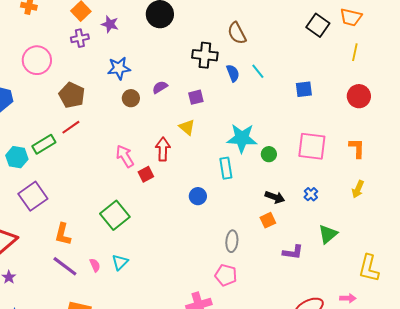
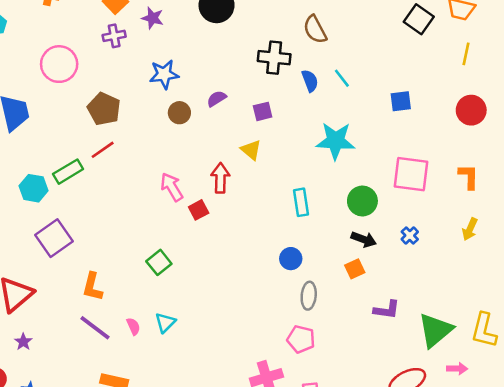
cyan star: (242, 138) -> (336, 141), moved
green circle: (269, 154) -> (362, 201), moved, size x1.5
blue circle: (198, 196) -> (291, 259), moved
green square: (115, 215) -> (159, 262), size x0.7
green triangle: (328, 234) -> (435, 330), moved, size x1.4

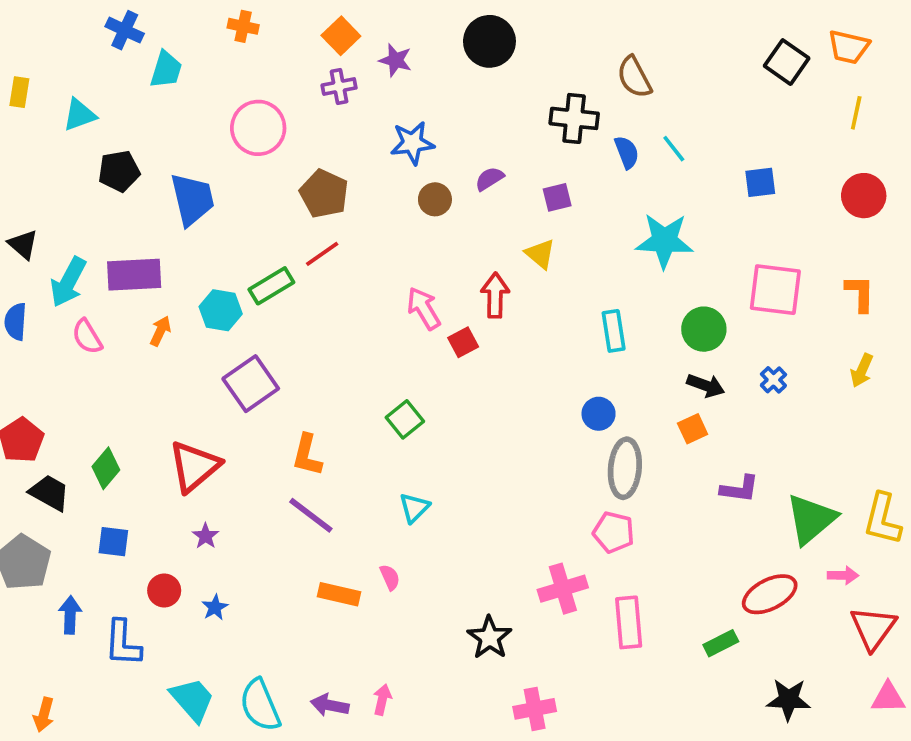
gray ellipse: (309, 296) -> (625, 468), size x1.4
pink semicircle: (133, 326) -> (390, 577), moved

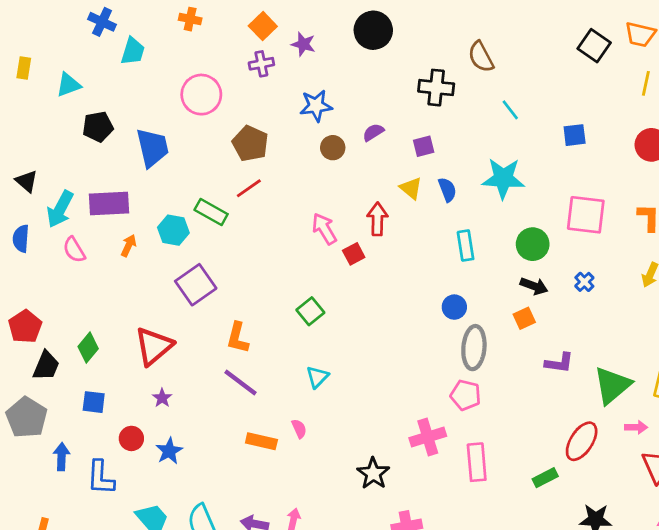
blue semicircle: (627, 152) -> (447, 190), moved
green rectangle: (271, 286) -> (211, 212), turned 60
black trapezoid: (49, 493) -> (46, 366), turned 84
red ellipse: (770, 594) -> (582, 441), turned -30
blue star: (215, 607) -> (169, 451), size x1.4

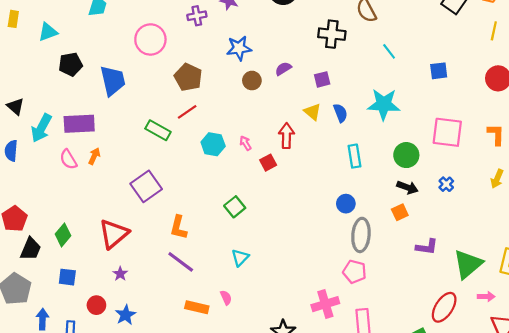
pink arrow: (324, 229) -> (245, 143), size x0.6
cyan hexagon: (173, 230) -> (213, 144), moved
pink semicircle: (74, 250) -> (68, 159), moved

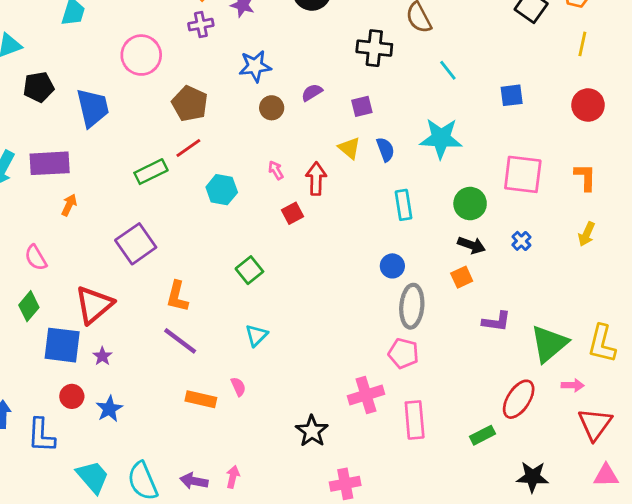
green rectangle: (158, 130) -> (151, 172), turned -55
pink arrow: (245, 143) -> (276, 170), moved
pink semicircle: (68, 159) -> (36, 258), moved
blue square: (67, 277) -> (62, 345), moved, size x1.6

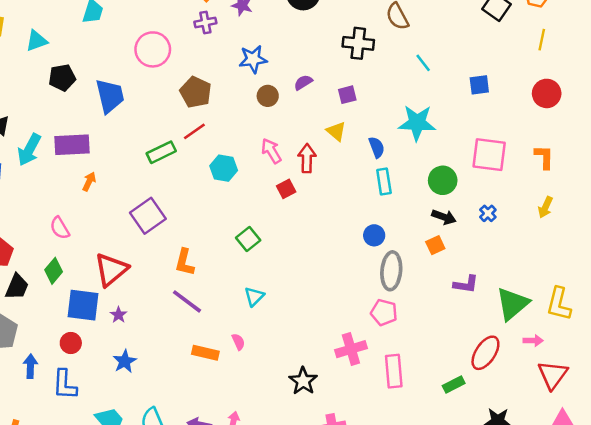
blue semicircle: (385, 149) -> (377, 147), moved
pink arrow: (276, 170) -> (271, 151), size x1.5
red circle: (72, 396) -> (71, 343), moved

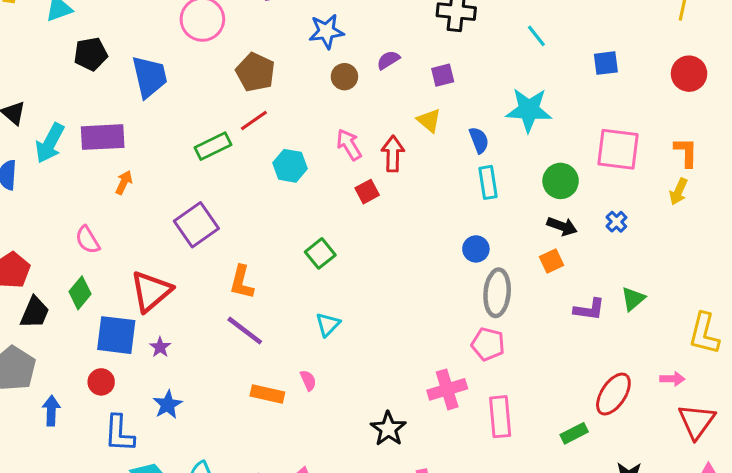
yellow arrow: (545, 207) -> (678, 192), moved
green triangle: (512, 304) -> (633, 299), moved, size x0.6
blue L-shape: (65, 385) -> (119, 433), moved

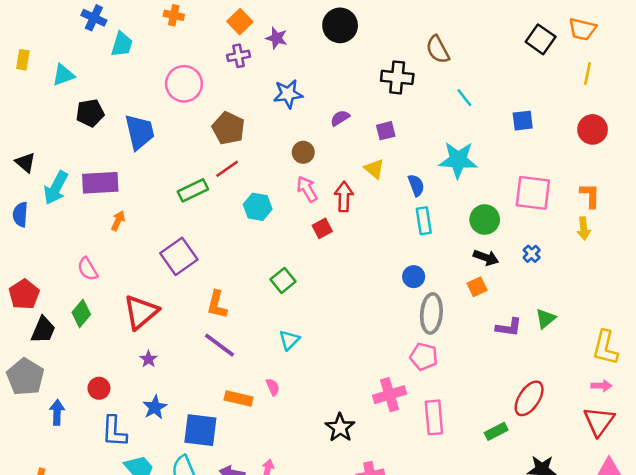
brown circle: (344, 77) -> (303, 152), moved
yellow arrow: (678, 192) -> (584, 228), turned -30
blue square: (116, 335) -> (200, 430), moved
pink arrow: (672, 379) -> (601, 386), moved

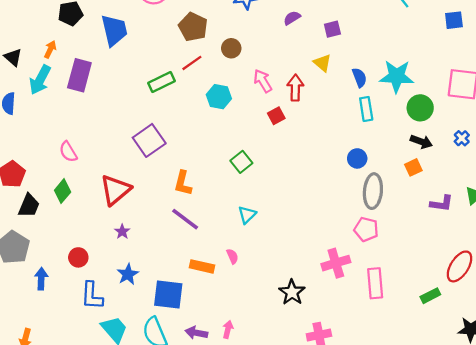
brown circle: (303, 152) -> (231, 48), moved
cyan star: (458, 160) -> (397, 76), moved
purple rectangle: (100, 183) -> (79, 75), turned -72
orange arrow: (118, 221) -> (50, 49), moved

